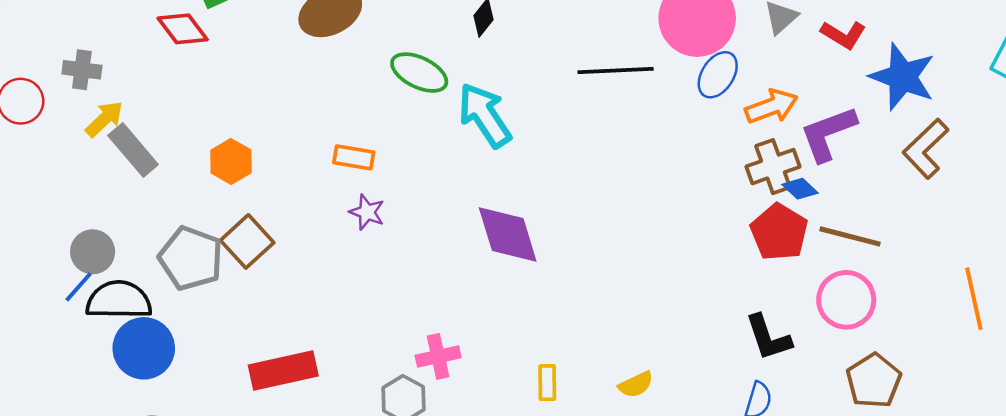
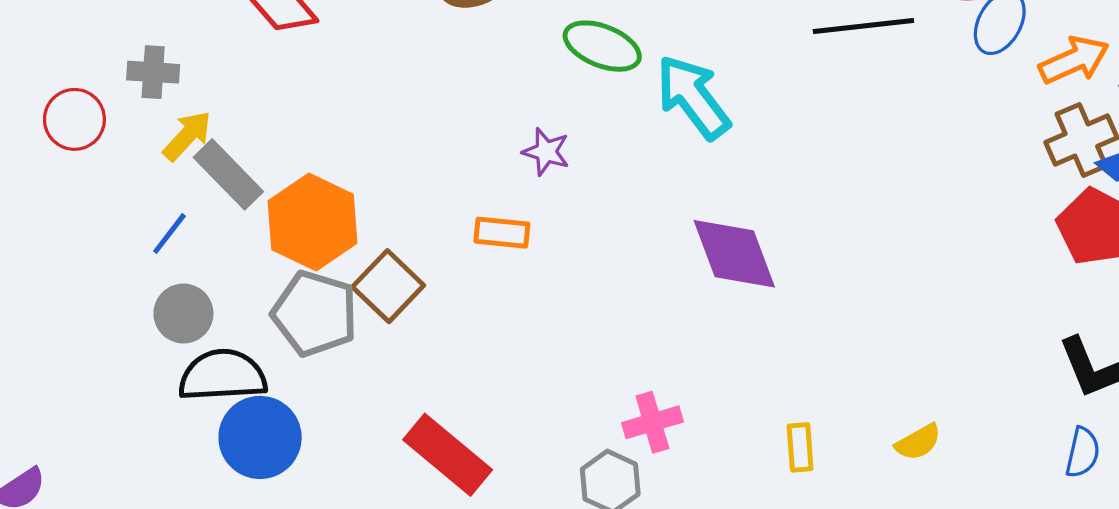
orange rectangle: (354, 157) -> (502, 233), moved
orange hexagon: (231, 161) -> (313, 222), moved, size x1.6
purple star: (367, 212) -> (546, 152), moved
blue line: (79, 287) -> (169, 234), moved
red rectangle: (283, 371) -> (448, 455), turned 56

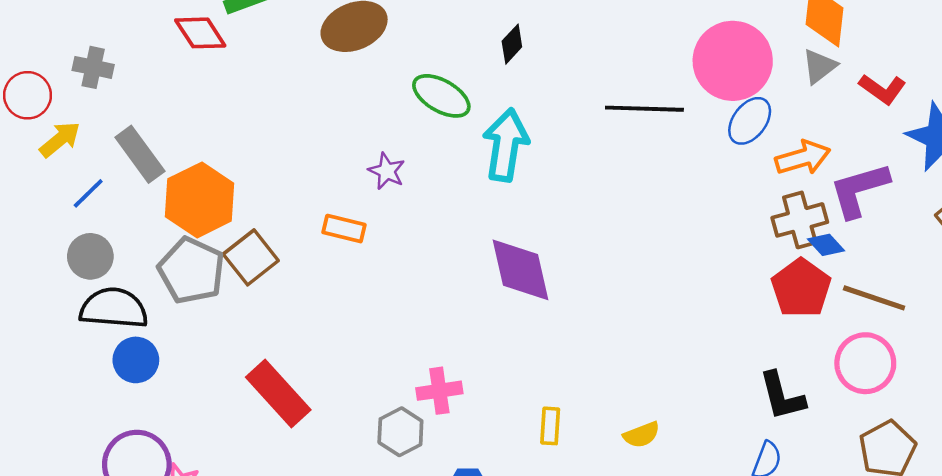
cyan arrow: (693, 97) -> (506, 145), turned 38
yellow arrow: (187, 136) -> (60, 139), moved
blue circle: (260, 437) -> (136, 360), size x0.7

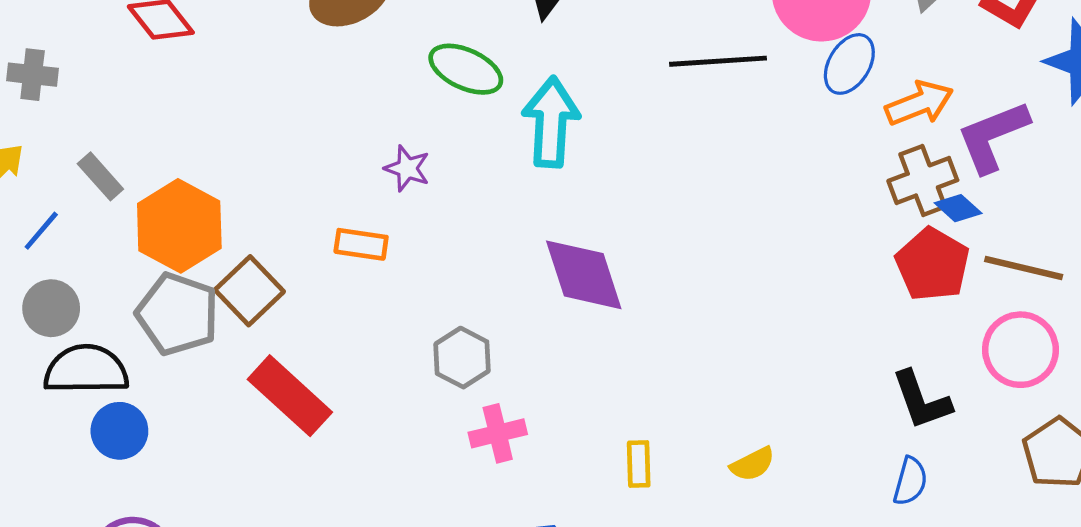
gray rectangle: (140, 154) -> (100, 176), size x0.7
red rectangle: (278, 393) -> (290, 396), moved
gray hexagon: (400, 432) -> (462, 358), moved

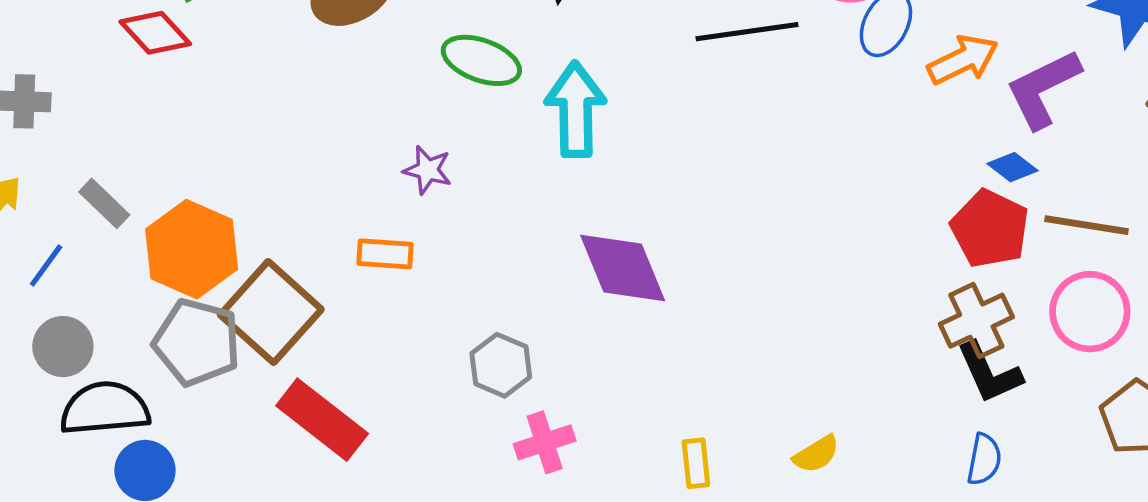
brown cross: (923, 180) -> (976, 321), moved
brown square: (249, 291) -> (271, 312), size x1.4

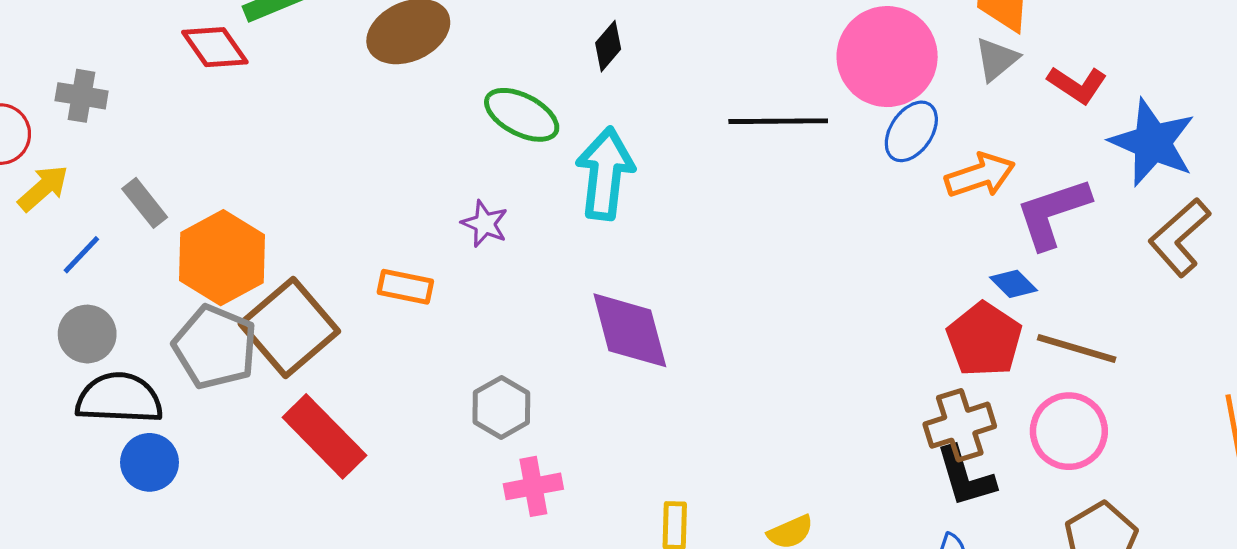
purple star: (427, 170) -> (485, 224), moved

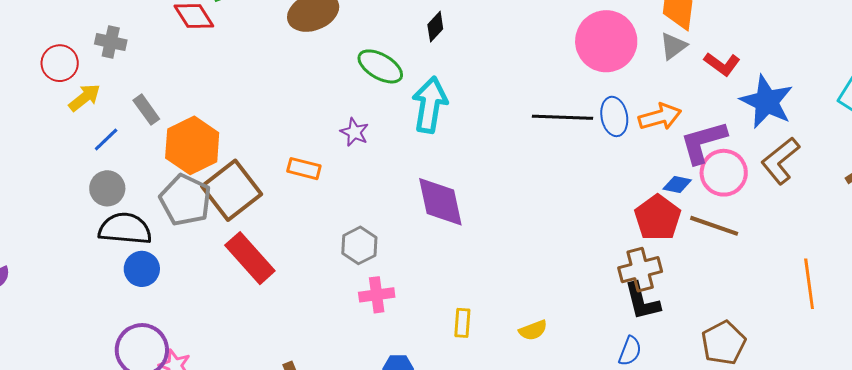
black line: (778, 121) -> (562, 117), moved
blue ellipse: (911, 131) -> (614, 116), moved, turned -48
blue diamond: (1014, 284) -> (677, 184), turned -36
pink circle: (1069, 431) -> (724, 173), moved

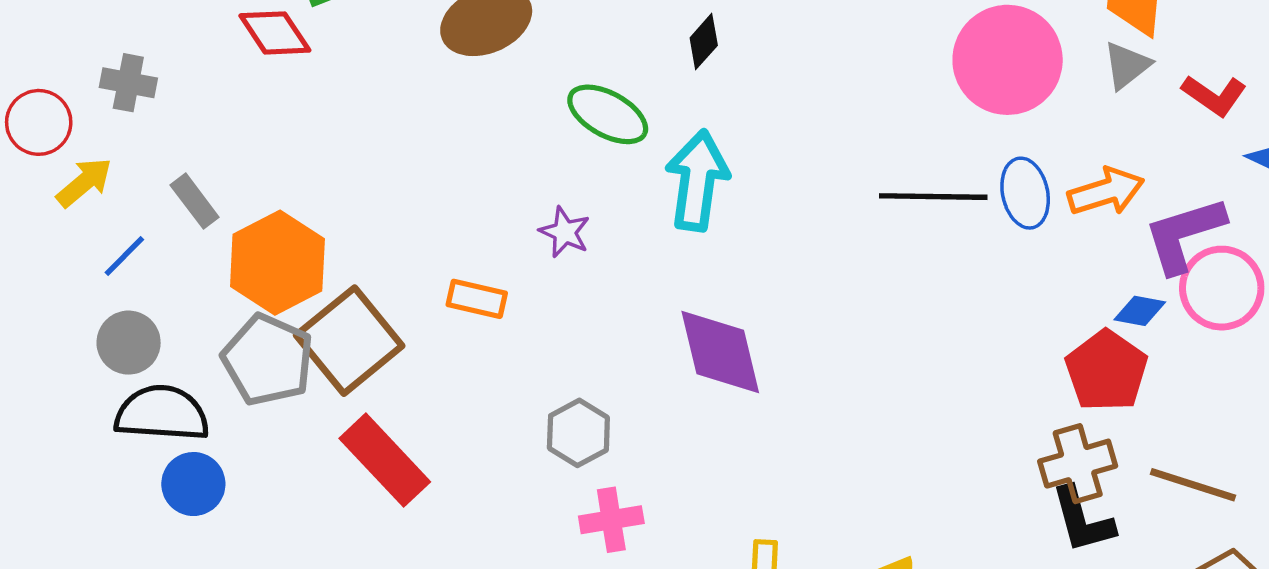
brown line: (714, 226) -> (1193, 485), moved

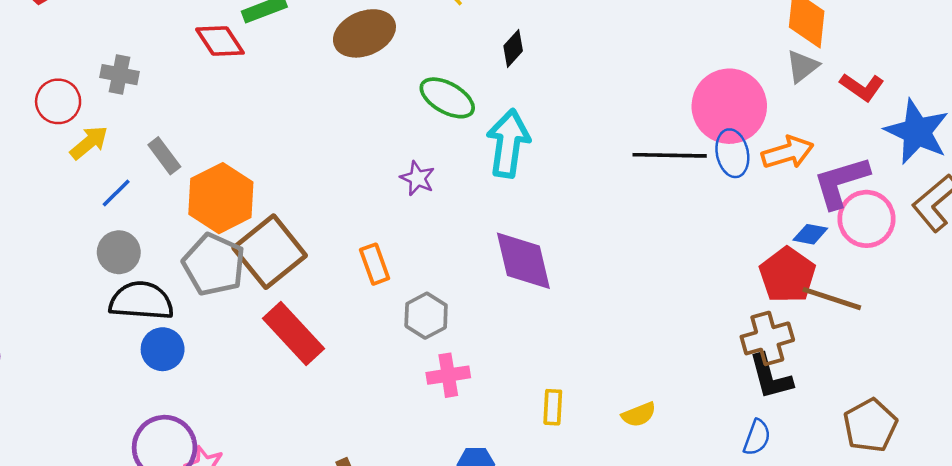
pink circle: (1008, 60) -> (729, 106), moved
orange rectangle: (477, 299) -> (375, 264), moved, turned 57
brown line: (1193, 485) -> (832, 299), moved

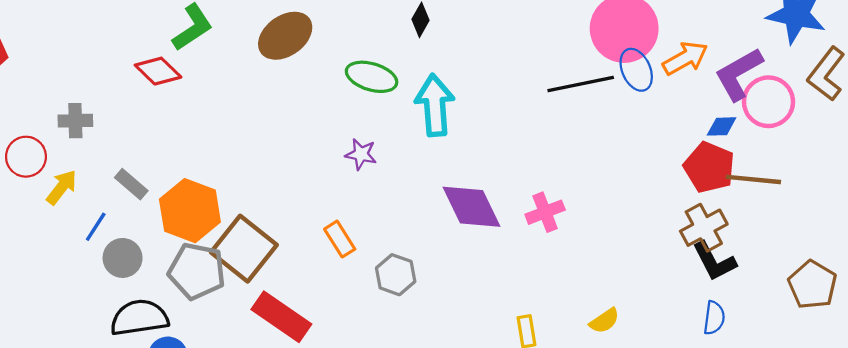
gray circle: (119, 252) -> (123, 258), moved
pink cross: (448, 375) -> (545, 212), moved

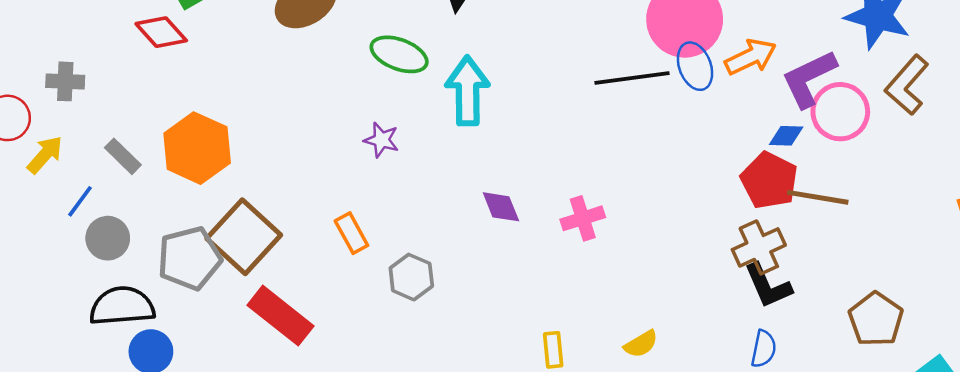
purple diamond: (471, 207) -> (501, 207), size x0.6
orange hexagon: (190, 211) -> (197, 148), moved
gray pentagon: (197, 271) -> (190, 258), turned -30

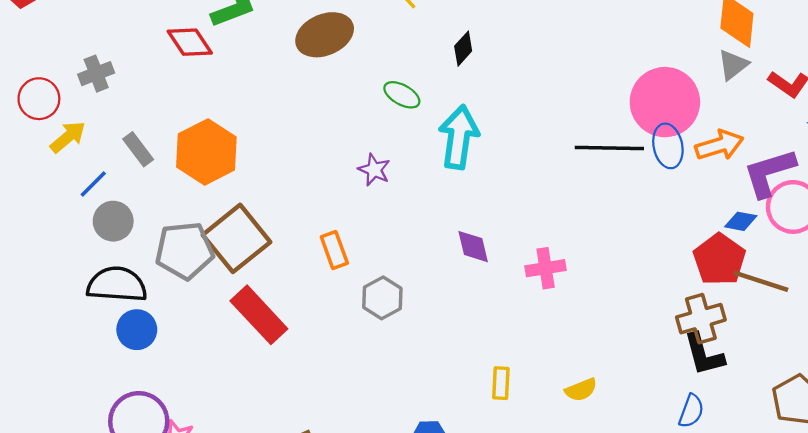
green ellipse: (399, 54) -> (402, 95), size x0.7
gray cross: (65, 81) -> (96, 74), turned -32

